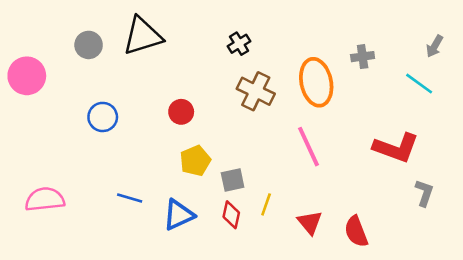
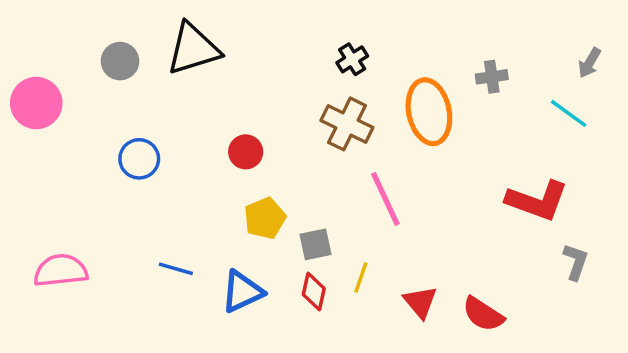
black cross: (239, 44) -> (352, 59), moved
pink line: (308, 147) -> (385, 199), moved
red semicircle: (356, 231) -> (483, 314), turned -36

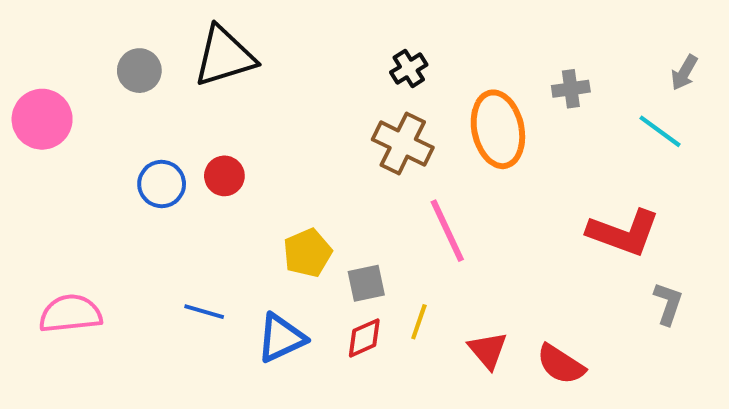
red circle: (246, 152) -> (224, 176), moved
red diamond: (314, 291) -> (364, 338), turned 54

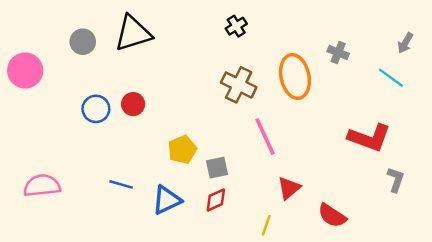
black cross: (409, 69) -> (236, 26), moved
gray cross: (571, 89) -> (338, 53), turned 30
yellow line: (419, 322) -> (266, 225), moved
red triangle: (488, 350) -> (289, 188), moved, turned 30

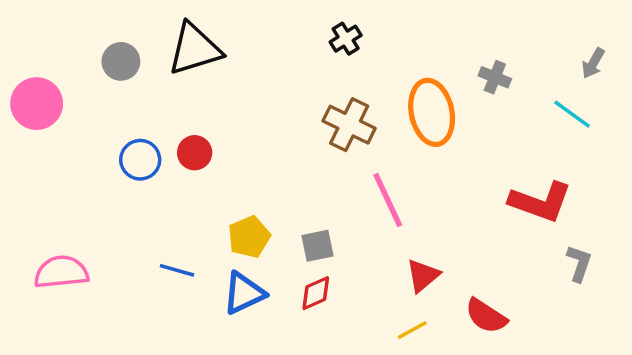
yellow pentagon: (182, 150) -> (249, 237), moved
yellow line: (266, 225) -> (412, 330), moved, turned 42

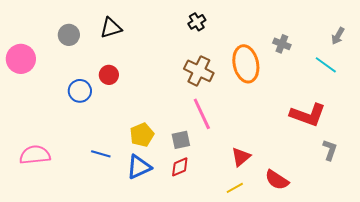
black triangle: (195, 49) -> (111, 28), size x0.7
red circle: (195, 153) -> (109, 75), moved
pink line: (388, 200) -> (202, 114), moved

